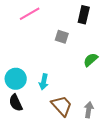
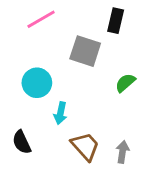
gray square: (62, 37) -> (85, 51), size x1.6
cyan circle: (16, 79) -> (37, 83), moved

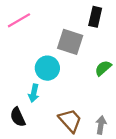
pink line: (41, 19) -> (19, 20), moved
cyan circle: (37, 83) -> (47, 68), moved
cyan arrow: (60, 113) -> (34, 93), moved

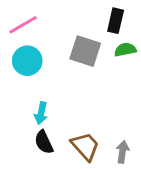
cyan circle: (47, 68) -> (27, 61), moved
green semicircle: (103, 68) -> (125, 50), moved, turned 30
black semicircle: (18, 117) -> (44, 142), moved

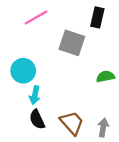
pink line: (23, 25) -> (36, 17), moved
green semicircle: (125, 50) -> (105, 77), moved
cyan circle: (27, 61) -> (23, 71), moved

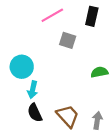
pink line: (36, 17) -> (52, 15), moved
gray square: (72, 43) -> (68, 40), size x0.7

